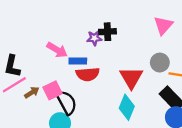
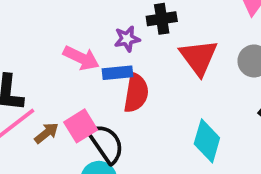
purple star: (94, 38) -> (127, 39), moved
red semicircle: (88, 74) -> (136, 93), turned -70
red triangle: (131, 78) -> (199, 57), moved

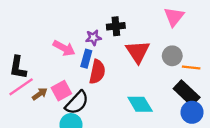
blue rectangle: (118, 73) -> (86, 59), turned -72
cyan diamond: (207, 141) -> (140, 104), turned -50
black semicircle: (106, 144) -> (77, 103), turned 75

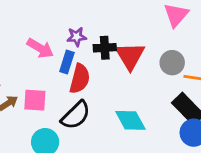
black cross: (116, 26) -> (105, 48), moved
pink square: (61, 91) -> (35, 100), turned 30
black semicircle: (77, 103) -> (76, 115), moved

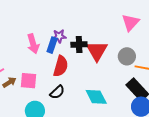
pink arrow: (40, 48) -> (33, 44), turned 42
blue rectangle: (67, 62) -> (52, 45), moved
black semicircle: (76, 115) -> (57, 92), size x0.7

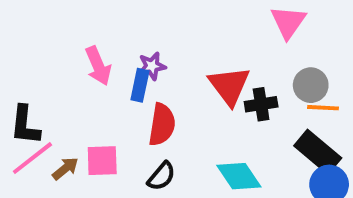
pink arrow: (33, 44) -> (98, 66), moved
black cross: (79, 45) -> (261, 104), moved
gray circle: (127, 56) -> (311, 85), moved

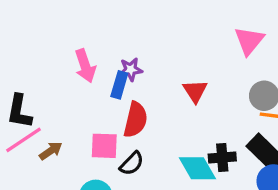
red triangle: (229, 86) -> (195, 91), size x0.7
black cross: (261, 104) -> (222, 157), moved
pink square: (102, 161) -> (104, 146), moved

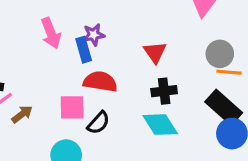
blue rectangle: (119, 85) -> (84, 50), turned -30
red semicircle: (135, 120) -> (100, 82), turned -92
black cross: (222, 157) -> (164, 91), moved

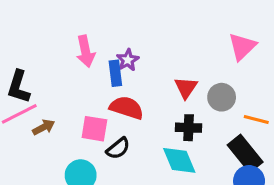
purple star: (94, 35) -> (128, 60), turned -30
gray circle: (220, 54) -> (222, 97), moved

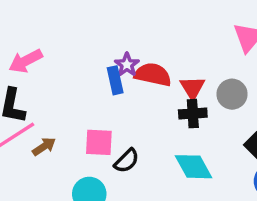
pink arrow: (86, 51) -> (26, 61), moved, turned 80
red semicircle: (127, 108) -> (153, 75), moved
black cross: (189, 128) -> (193, 114), moved

